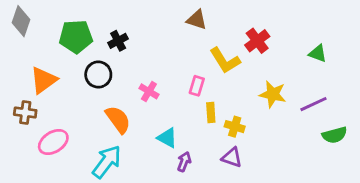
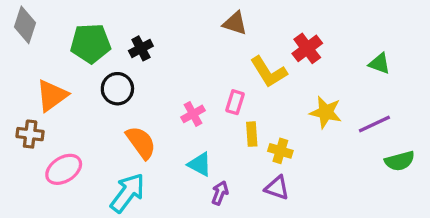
pink cross: (149, 91) -> (193, 114), moved, turned 30

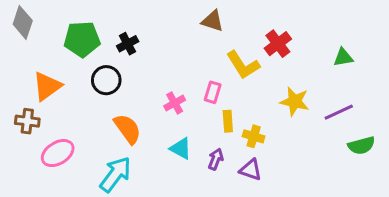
green triangle: (379, 64) -> (343, 57), turned -30
purple arrow: (220, 193) -> (216, 159), moved

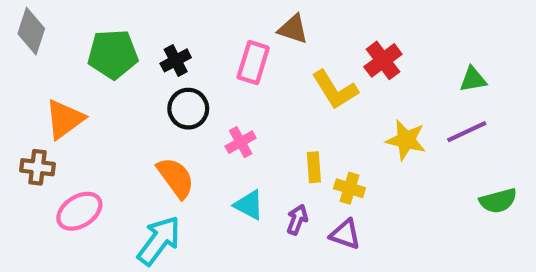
black circle: (106, 80) -> (188, 109), moved
pink rectangle: (213, 92) -> (253, 63), moved, size x1.4
purple line: (339, 112) -> (467, 132), moved

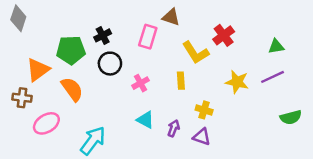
green pentagon: (113, 54) -> (71, 50), moved
yellow rectangle: (314, 167) -> (181, 81), moved
orange semicircle: (176, 178) -> (72, 89), moved

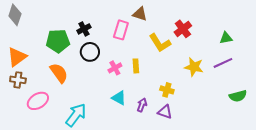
orange triangle: (38, 70) -> (17, 57), moved
yellow rectangle: (181, 81) -> (136, 66), moved

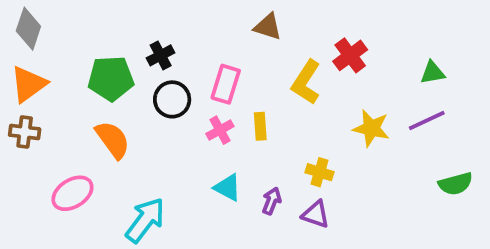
pink rectangle: (121, 30) -> (226, 84), moved
yellow L-shape: (160, 43) -> (306, 82), turned 65
orange triangle: (17, 57) -> (28, 84), moved
brown cross: (18, 80) -> (25, 132), moved

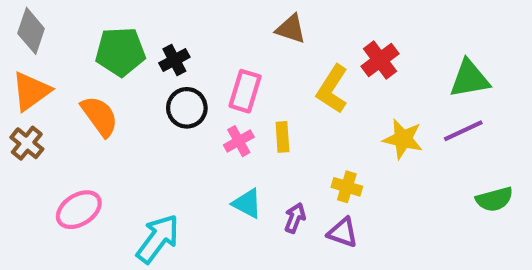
green triangle: (432, 73) -> (469, 79), size x1.5
green pentagon: (111, 78) -> (120, 52), moved
brown cross: (25, 132) -> (27, 143), turned 32
orange semicircle: (113, 140) -> (100, 116), moved

